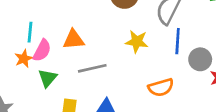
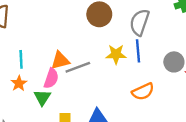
blue line: (178, 41) -> (138, 51), moved
pink semicircle: (42, 50) -> (51, 78), moved
gray line: (92, 68) -> (78, 67), moved

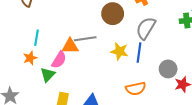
gray line: (78, 67) -> (85, 39), moved

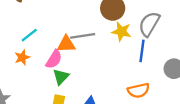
cyan line: (37, 38) -> (29, 35), turned 42
yellow star: (120, 51) -> (122, 31), moved
green triangle: (48, 75) -> (61, 77), moved

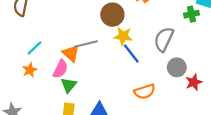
gray semicircle: (149, 24) -> (164, 39), moved
orange triangle: (66, 44) -> (71, 53), turned 48
blue line: (142, 51) -> (131, 53), moved, turned -40

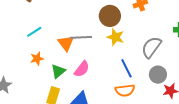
blue line: (131, 53) -> (127, 68), moved
pink semicircle: (60, 69) -> (82, 69), moved
orange star: (30, 70) -> (37, 59), moved

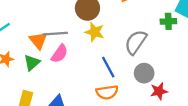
pink semicircle: (82, 69) -> (59, 54), moved
green triangle: (58, 71) -> (32, 63), moved

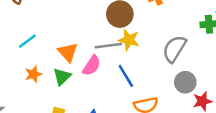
gray line: (55, 34) -> (108, 46), moved
blue line: (108, 67) -> (126, 76), moved

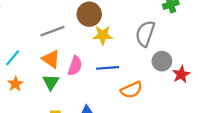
gray line: (108, 46) -> (53, 31), moved
orange star: (33, 74) -> (15, 84), moved
blue line: (126, 76) -> (108, 68), turned -50

